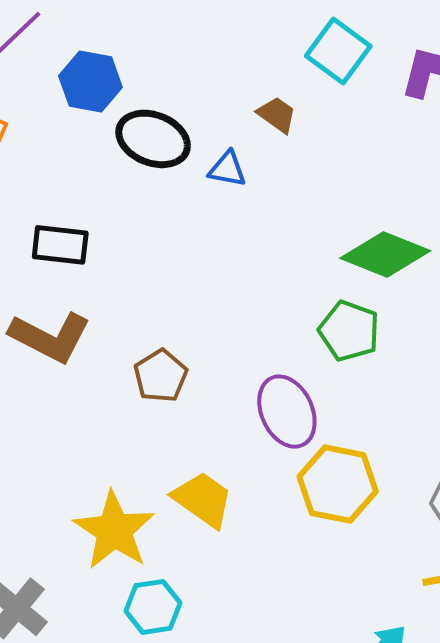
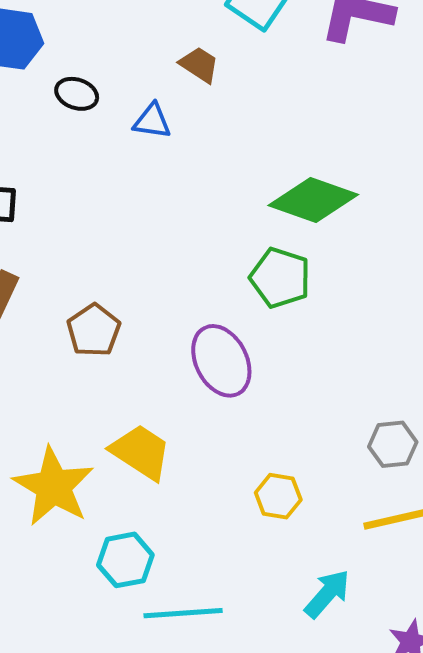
black ellipse: (153, 139) -> (77, 94), size x0.6
yellow hexagon: (338, 484) -> (278, 496), moved, size x0.6
cyan hexagon: (153, 607) -> (125, 560), moved

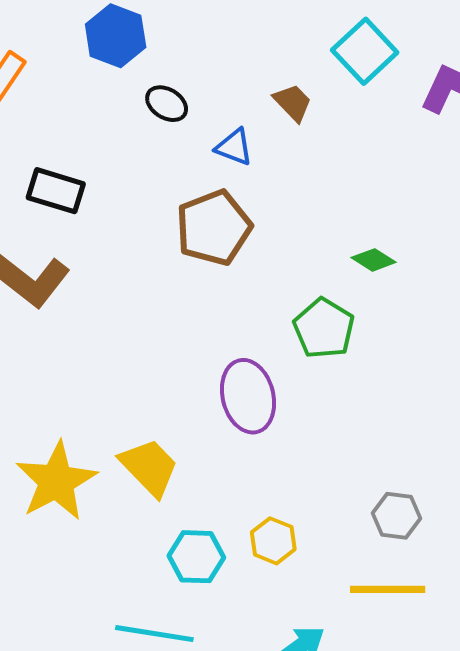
green diamond: (313, 200) -> (374, 260), size x0.5
brown pentagon: (94, 330) -> (214, 228), moved, size x1.4
cyan hexagon: (125, 560) -> (196, 557), moved

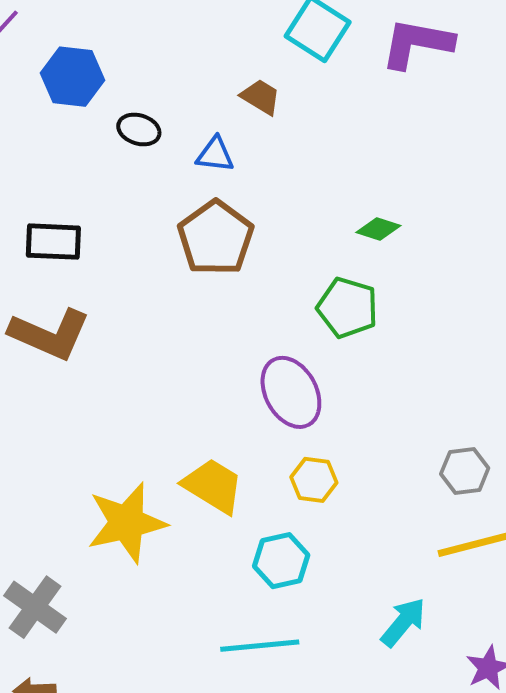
yellow star: (56, 481) -> (127, 523), turned 30
yellow hexagon: (273, 541) -> (314, 480), moved

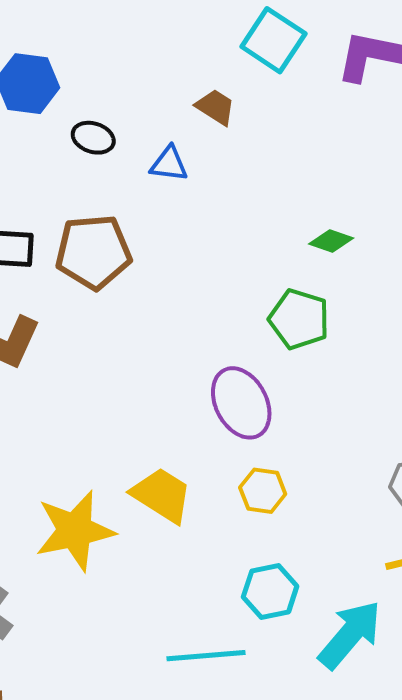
brown pentagon: (216, 238) -> (93, 252), moved, turned 30
cyan hexagon: (281, 561) -> (270, 591), moved
cyan arrow: (403, 622) -> (350, 635), size x1.4

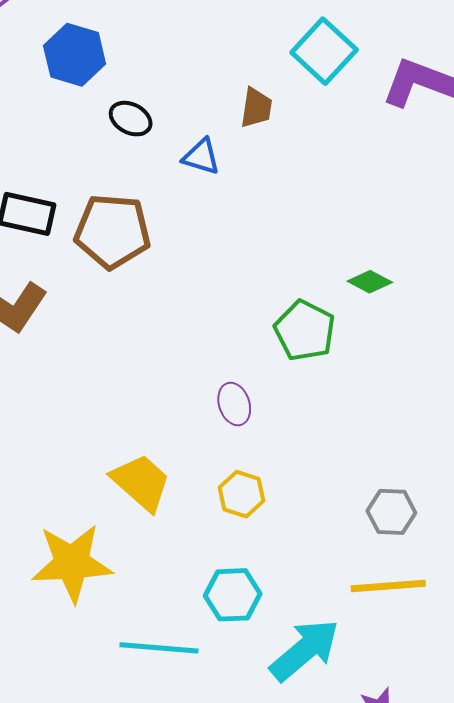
brown trapezoid: (216, 107) -> (256, 108), turned 57
green diamond: (331, 241) -> (370, 282), moved
purple ellipse: (241, 403) -> (234, 404), size x0.6
yellow star: (75, 531) -> (72, 563), moved

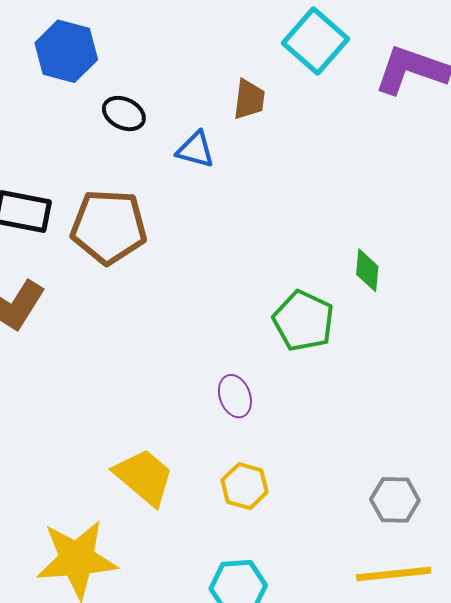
green diamond: (370, 282) -> (367, 270), turned 69

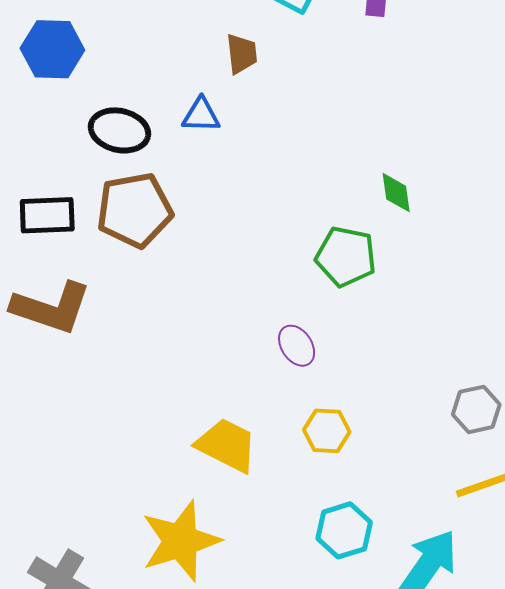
black ellipse: (124, 114) -> (119, 130), moved, size x1.4

